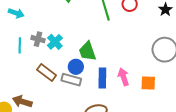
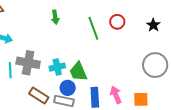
gray cross: (38, 39) -> (28, 63), size x1.6
cyan cross: (55, 42) -> (57, 67), moved, turned 35

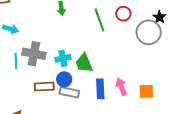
gray circle: (155, 65) -> (149, 32), moved
blue circle: (68, 88) -> (64, 79), moved
brown rectangle: (39, 95) -> (44, 87), turned -36

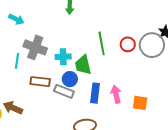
red circle: (123, 14) -> (128, 44), moved
green line: (99, 20) -> (102, 43), moved
cyan line: (16, 61) -> (17, 61), moved
blue circle: (64, 79) -> (70, 79), moved

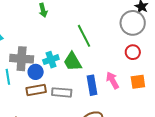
red circle: (128, 44) -> (133, 52), moved
blue circle: (70, 79) -> (36, 72), moved

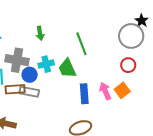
green arrow: (43, 10) -> (40, 33), moved
orange square: (138, 82) -> (122, 90), moved, turned -35
brown rectangle: (36, 90) -> (15, 89), moved
gray rectangle: (62, 92) -> (29, 92), moved

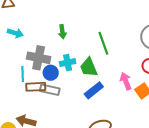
pink arrow: (105, 91) -> (126, 81), moved
blue rectangle: (84, 94) -> (94, 90), moved, turned 54

